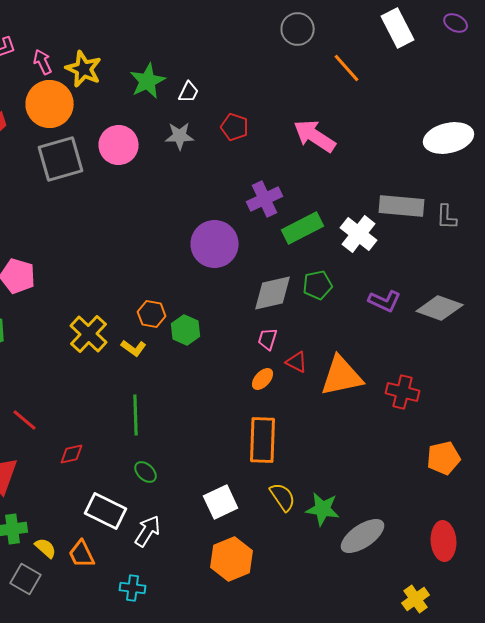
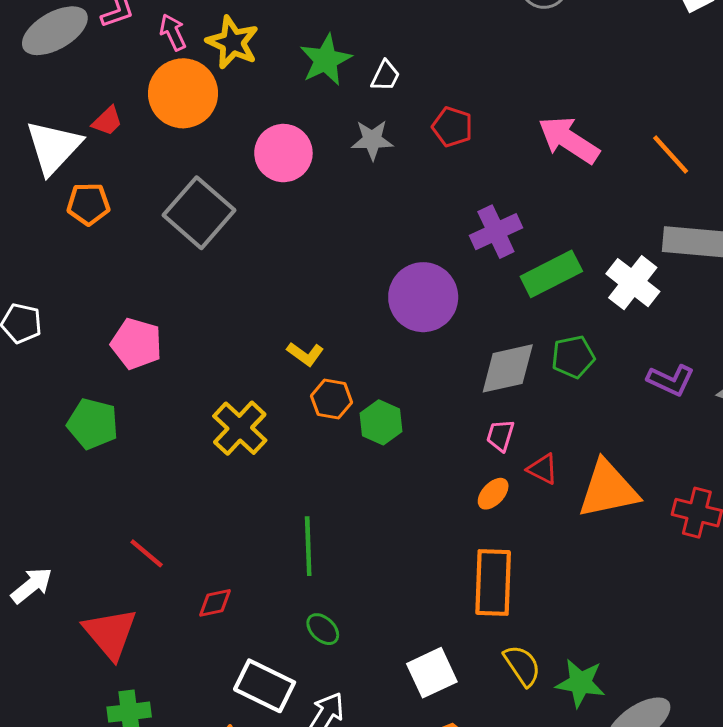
orange line: (347, 68) -> (671, 154), moved
gray square: (61, 159) -> (199, 213), moved, turned -33
yellow L-shape: (134, 348) -> (305, 354), moved

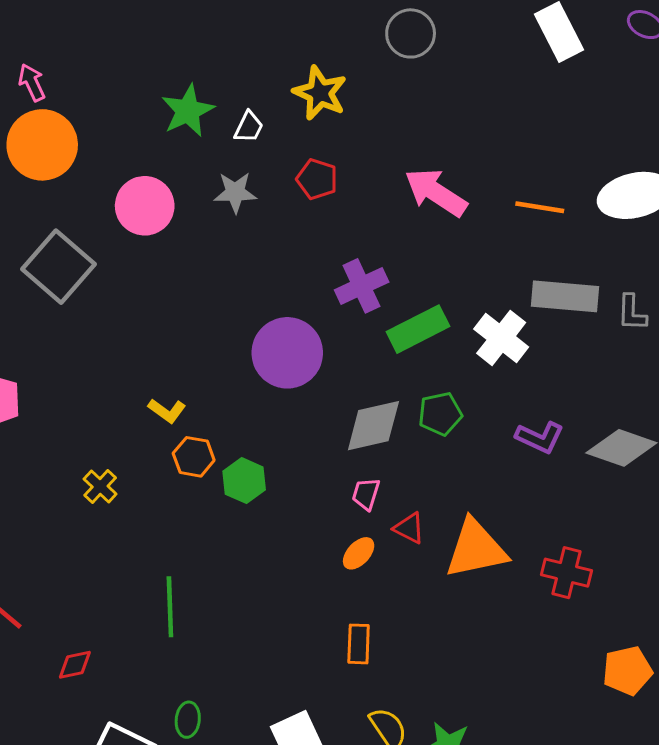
yellow star: (232, 42) -> (320, 93), moved
orange line: (671, 154) -> (540, 207), turned -39
yellow cross: (240, 428) -> (100, 486), size x0.6
orange rectangle: (493, 582) -> (359, 644), size x0.6
green ellipse: (323, 629) -> (188, 720), moved, turned 52

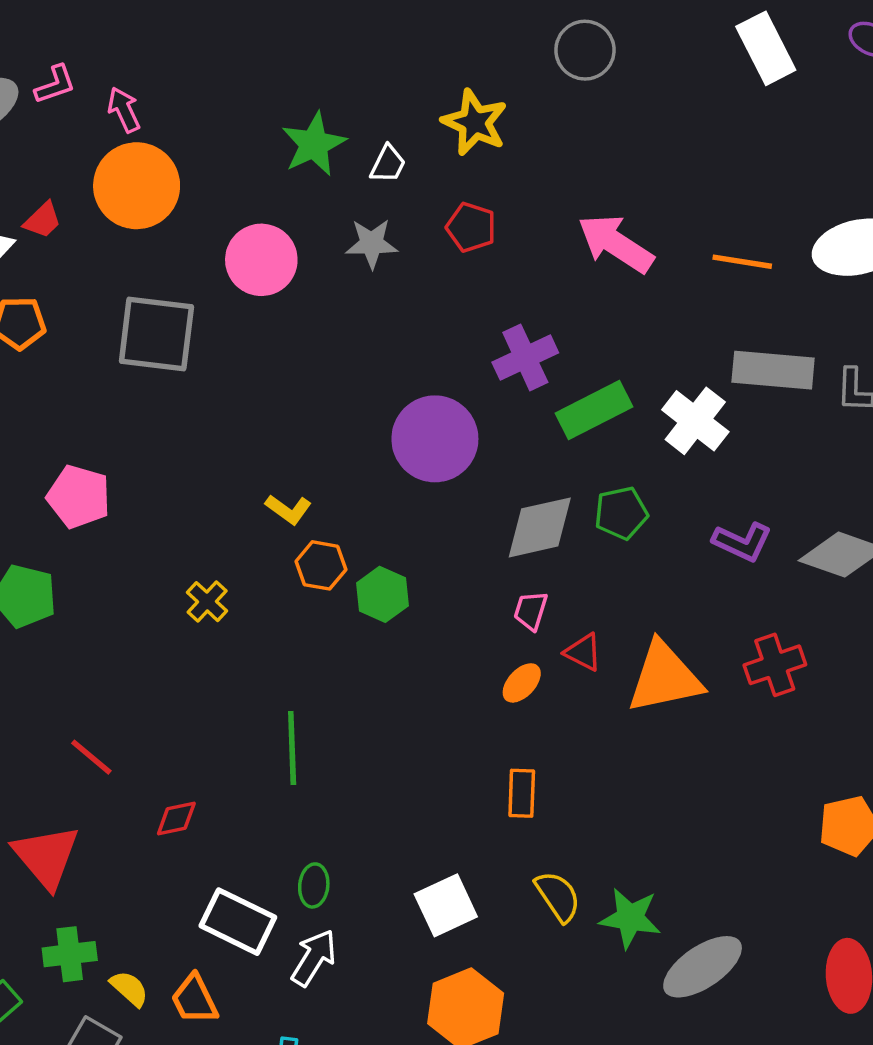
gray square: (59, 267) -> (156, 334), turned -34
red cross: (566, 573) -> (775, 665), moved, turned -33

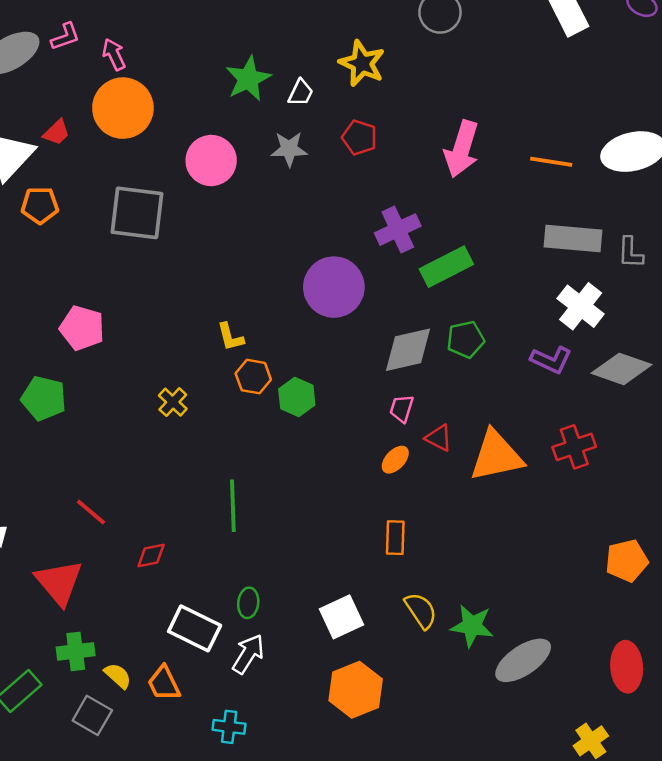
pink arrow: (616, 244) -> (462, 149), turned -106
white cross: (695, 421) -> (581, 306), moved
yellow L-shape: (288, 509) -> (230, 337), turned 40

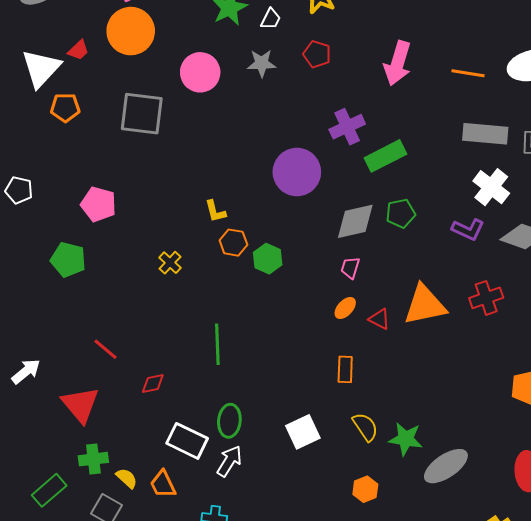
red triangle: (439, 438) -> (379, 319), moved
green ellipse: (248, 603) -> (229, 421), size x1.4
orange hexagon: (356, 690) -> (365, 489), moved, size x0.6

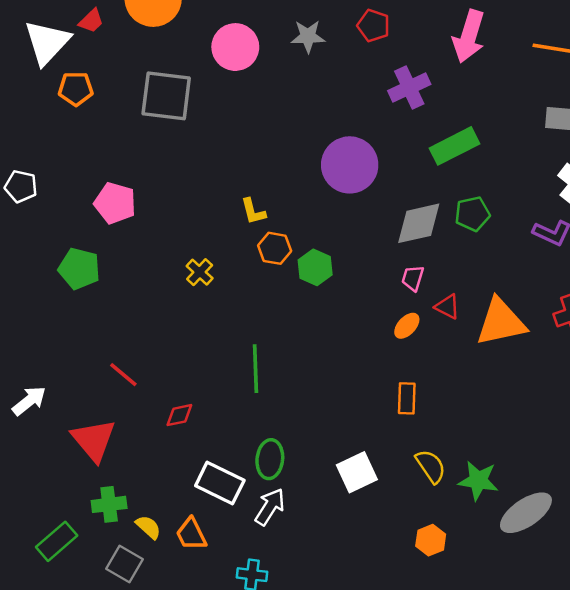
purple cross: (347, 127) -> (409, 88), moved
red triangle: (379, 319) -> (447, 307), moved

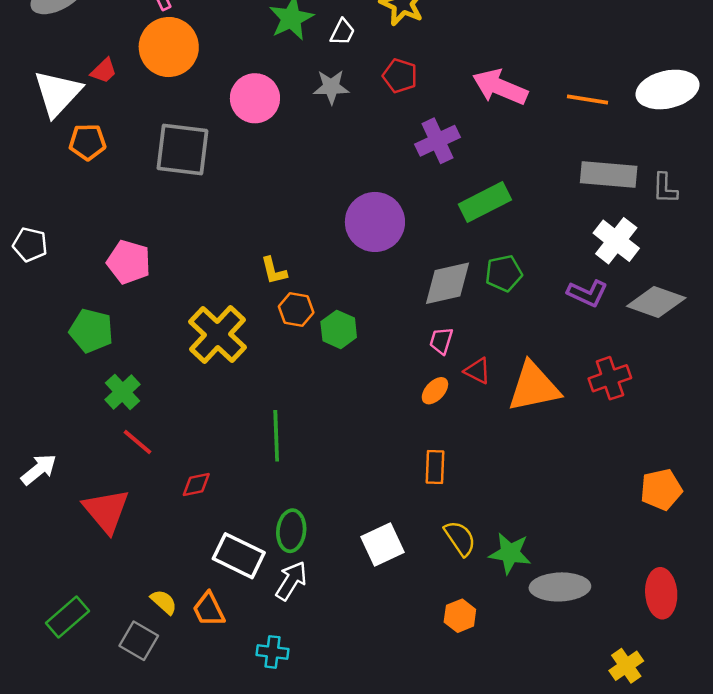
pink arrow: (469, 36) -> (500, 87), turned 96
yellow cross: (200, 272) -> (217, 334), size x2.0
green cross: (109, 504) -> (122, 392), moved, turned -36
gray ellipse: (526, 513) -> (560, 587), turned 32

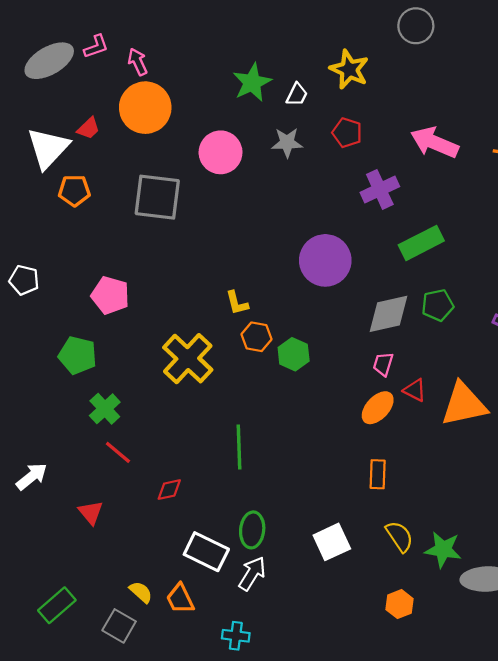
orange ellipse: (435, 391) -> (378, 408), size x1.4
red triangle: (106, 511) -> (91, 512), size x0.6

